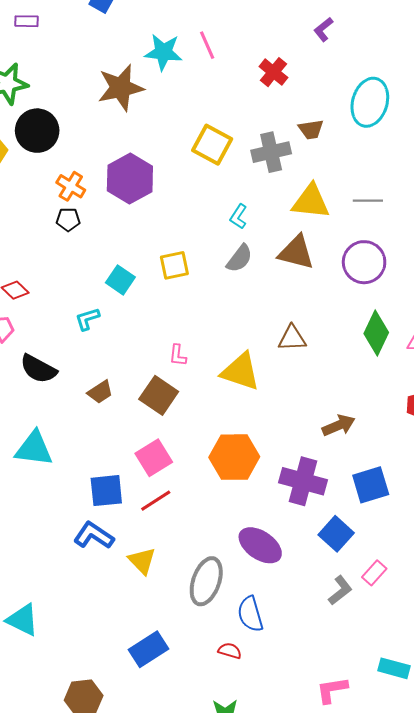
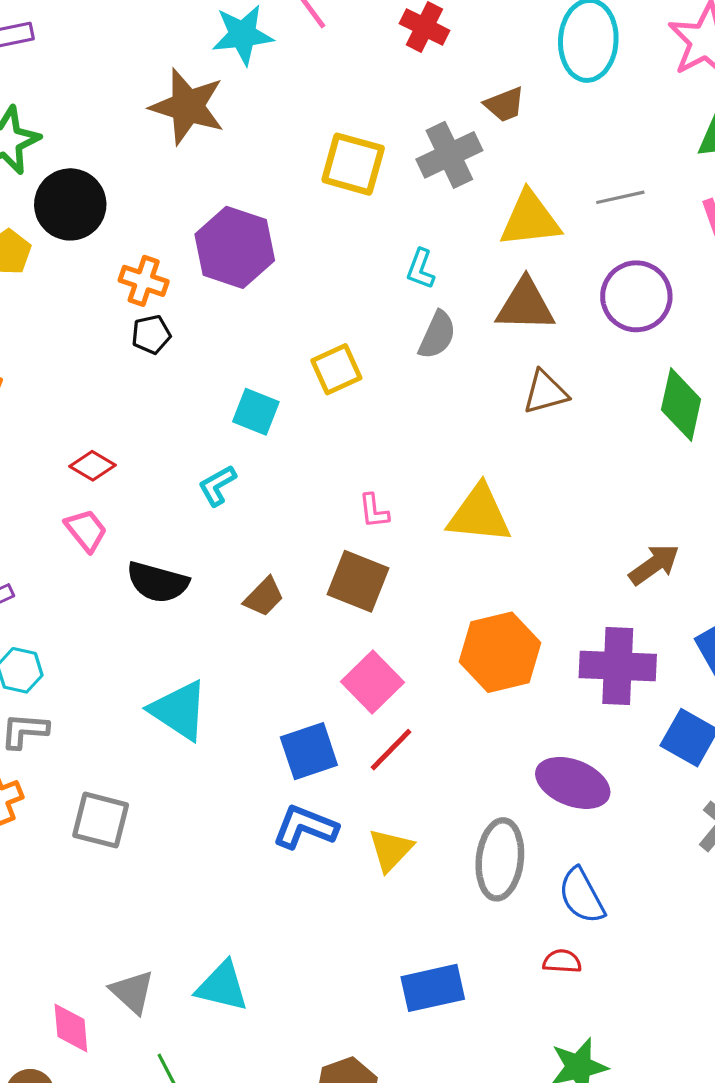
brown star: (121, 88) -> (187, 106), turned -30
brown triangle: (292, 338) -> (545, 392), moved
cyan triangle: (34, 449) -> (179, 710), turned 39
yellow triangle: (142, 561) -> (391, 850), turned 40
blue rectangle: (149, 649) -> (433, 988), turned 33

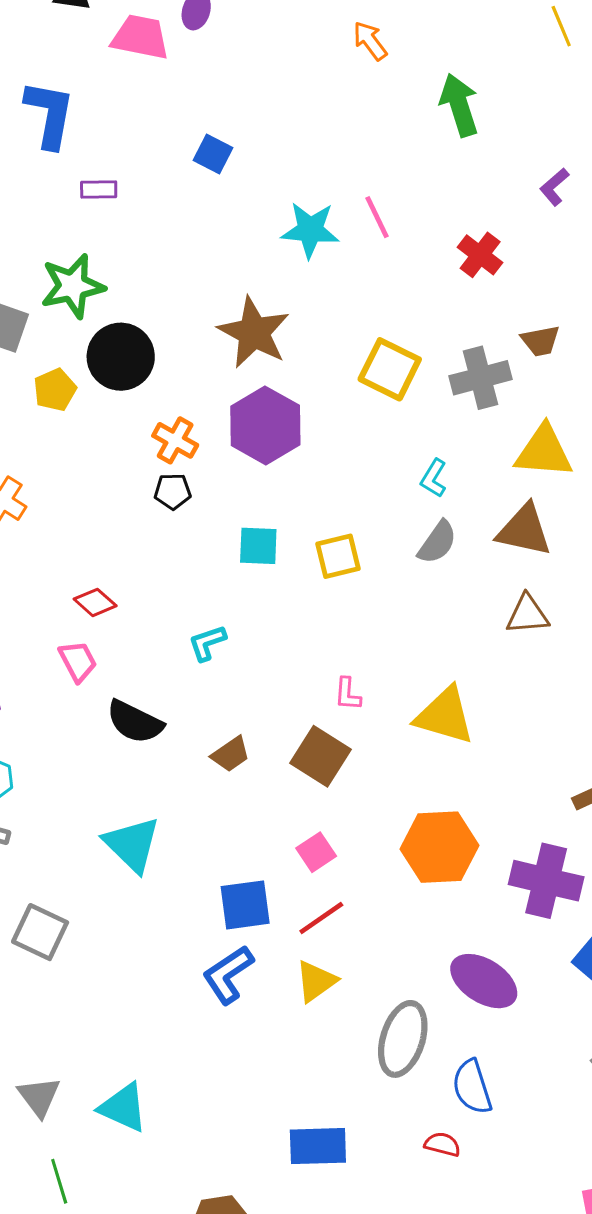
brown star: (187, 106) -> (254, 333), moved
cyan square: (256, 412) -> (258, 546), moved, turned -30
pink square: (372, 682) -> (316, 852), size x0.7
blue L-shape: (305, 827) -> (228, 975), turned -66
yellow triangle: (391, 850) -> (316, 981), moved

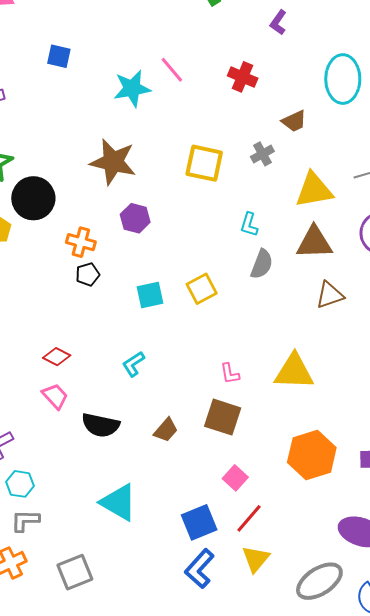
gray cross: (480, 378) -> (262, 154), size x0.6
purple hexagon: (265, 425) -> (135, 218), size x0.6
gray square: (40, 932) -> (75, 572), turned -33
gray ellipse: (403, 1039) -> (319, 581), turned 54

